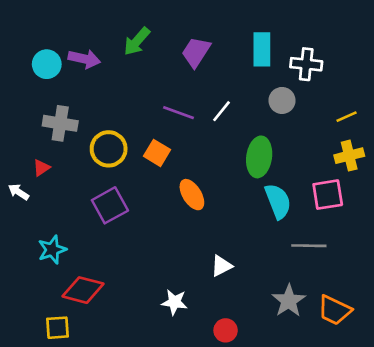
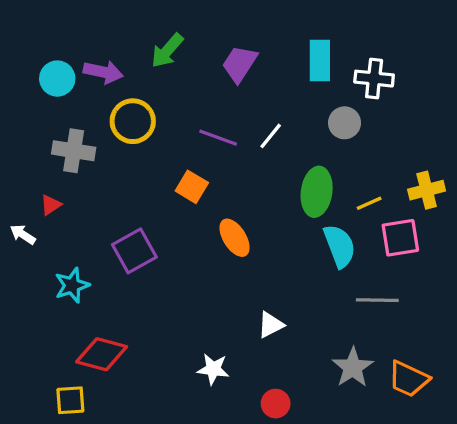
yellow line: (347, 117) -> (369, 203), moved
yellow circle: (109, 149) -> (133, 121), moved
cyan star: (52, 250) -> (72, 285), moved

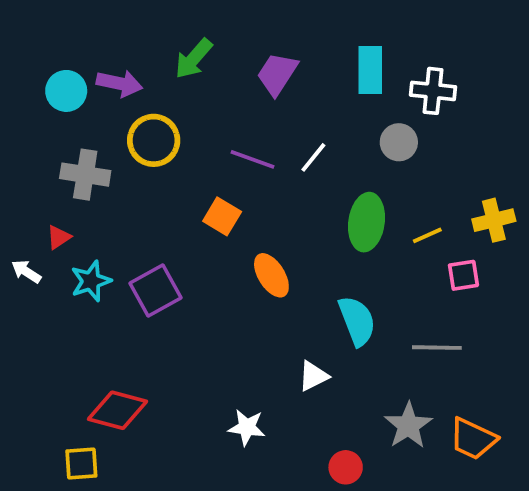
pink square: (400, 238) -> (463, 275), size x0.7
cyan semicircle: (340, 246) -> (357, 321), moved
cyan star: (72, 285) -> (91, 281), moved
red circle: (276, 404) -> (346, 467), moved

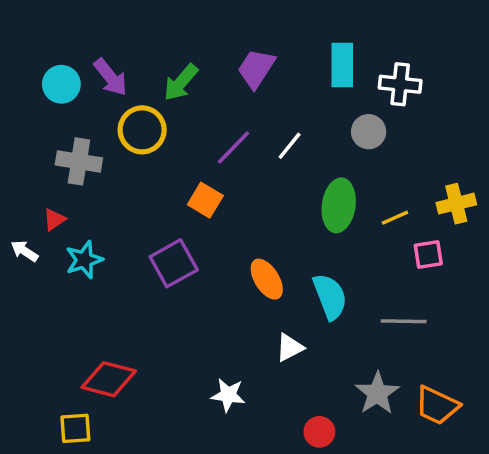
green arrow: (194, 59) -> (181, 82), moved
purple arrow: (119, 83) -> (111, 77), turned 39
purple line: (252, 159) -> (233, 147), turned -66
orange ellipse: (271, 275) -> (267, 279), moved
purple square: (156, 291) -> (174, 263), moved

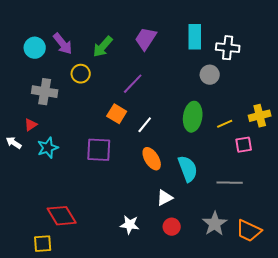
yellow circle: (142, 130) -> (81, 74), size x0.7
white line: (290, 146) -> (145, 125), moved
purple square: (174, 263) -> (99, 150), turned 32
red diamond: (109, 379) -> (62, 216), turned 44
red circle: (319, 432) -> (172, 227), moved

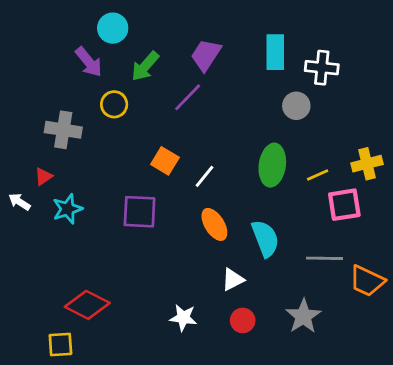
cyan circle: (35, 48) -> (113, 28), moved
purple line: (133, 84) -> (188, 97), moved
pink square: (244, 145) -> (344, 205), size x1.4
red diamond: (62, 216) -> (87, 305), turned -32
orange trapezoid: (249, 231) -> (367, 281), moved

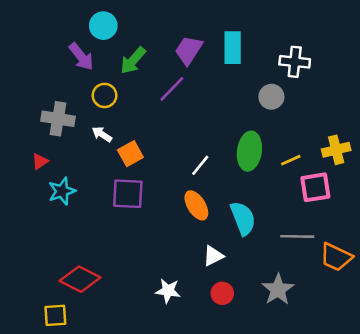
cyan rectangle: (275, 52) -> (233, 48), moved
orange square: (165, 161) -> (130, 154), moved, turned 30
white line: (205, 176) -> (200, 165), moved
white arrow: (19, 202) -> (102, 134), moved

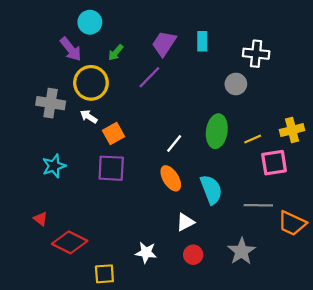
cyan rectangle: (233, 48) -> (202, 41), size x0.7
green arrow: (133, 61) -> (116, 53), size x0.7
yellow circle: (105, 95) -> (91, 83), size x1.6
red triangle: (40, 161) -> (40, 219), moved, turned -48
yellow square: (55, 315) -> (104, 274), moved

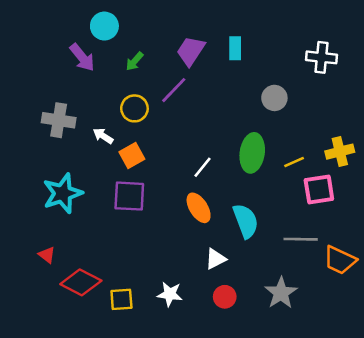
white cross: (256, 54) -> (322, 57), moved
yellow circle: (91, 83) -> (134, 108), moved, size x0.7
cyan star: (54, 166) -> (63, 193), size x1.4
yellow square: (104, 274) -> (121, 299), moved

